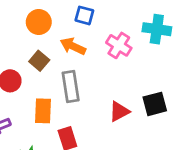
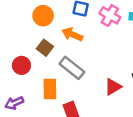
pink cross: (119, 45) -> (110, 15), moved
gray rectangle: (71, 87) -> (72, 68), turned -40

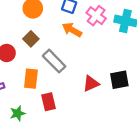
orange arrow: (72, 34) -> (72, 30), moved

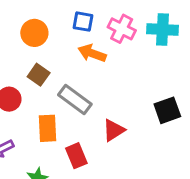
red triangle: (91, 84) -> (114, 130), moved

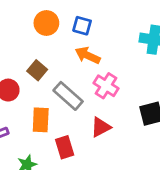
pink cross: (122, 29) -> (106, 86), moved
orange circle: (34, 33) -> (46, 23), moved

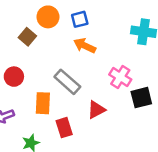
blue square: (82, 26) -> (80, 19), turned -30
brown square: (37, 70) -> (27, 37), moved
pink cross: (106, 86) -> (120, 77), moved

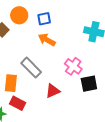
red rectangle: (64, 128) -> (18, 103), moved, turned -49

